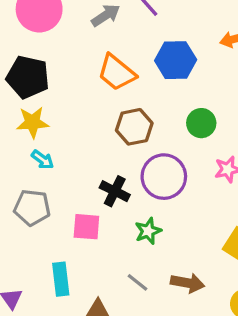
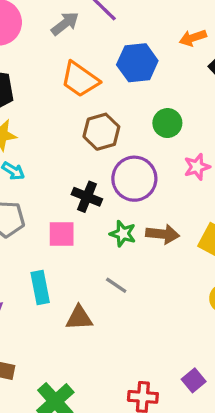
green star: (148, 231) -> (123, 234), turned -30
brown arrow: (188, 283) -> (163, 234), moved

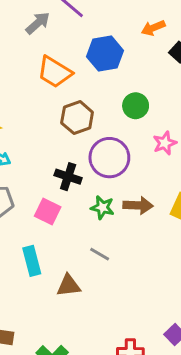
pink square: (62, 234) -> (48, 211), turned 30

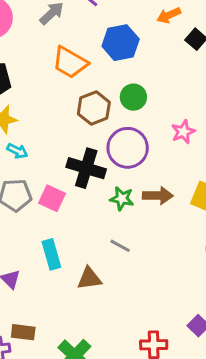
green circle: (136, 106) -> (133, 97), moved
black cross: (68, 177) -> (86, 168), size x1.4
pink square: (48, 211) -> (52, 198), moved

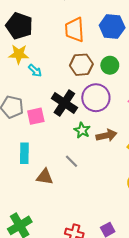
orange trapezoid: (70, 62) -> (75, 30), turned 40
cyan arrow: (17, 151) -> (35, 71), moved
brown arrow: (158, 196) -> (107, 135), turned -30
pink square: (52, 198) -> (36, 116), turned 36

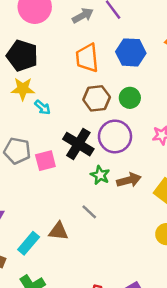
cyan rectangle: (24, 153) -> (29, 243), moved, turned 42

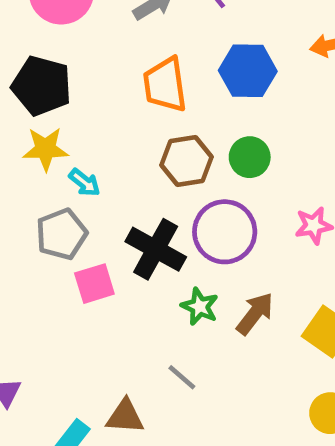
gray pentagon: (17, 151) -> (61, 234), moved, turned -30
brown arrow: (129, 180) -> (255, 314), turned -35

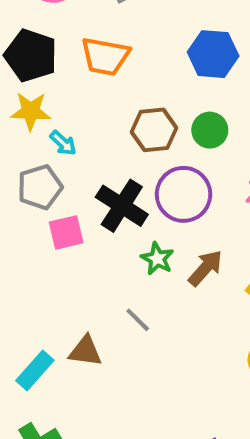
orange trapezoid: (165, 85) -> (105, 56), moved, turned -75

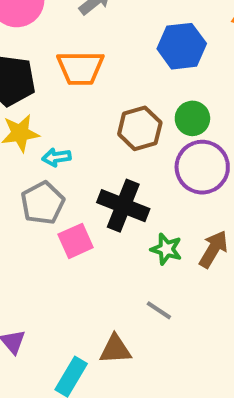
cyan arrow: (63, 143) -> (56, 157), turned 140
purple circle: (184, 194) -> (202, 167), moved

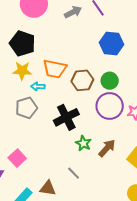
orange trapezoid: (80, 68) -> (55, 69), moved
black cross: (123, 206) -> (66, 117), turned 30
pink square: (76, 241) -> (17, 158), moved, turned -30

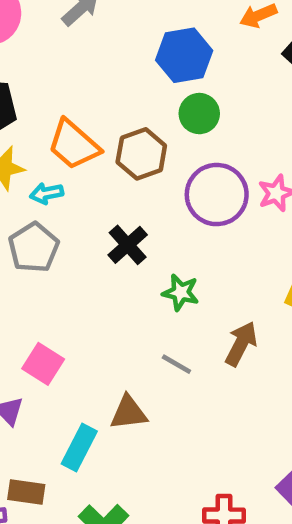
orange trapezoid: (55, 69) -> (74, 145), turned 45
green circle: (110, 81) -> (199, 114), moved
black cross: (66, 117) -> (128, 245), size x0.7
brown arrow: (107, 148) -> (241, 344), moved

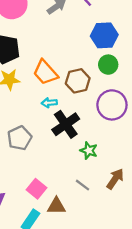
cyan arrow: (47, 193) -> (49, 103), moved
black cross: (128, 245) -> (66, 124), size x1.4
gray pentagon: (34, 248) -> (20, 138), moved
pink square: (43, 364) -> (37, 189), moved

